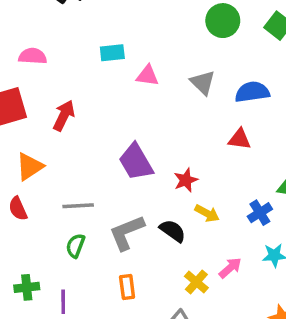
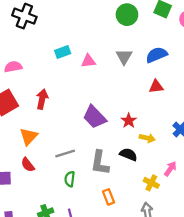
gray triangle: (203, 83) -> (124, 57), turned 30
gray L-shape: (127, 233) -> (100, 163), turned -45

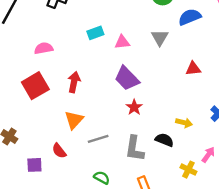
blue semicircle: (157, 55) -> (190, 17), moved
purple trapezoid: (95, 117) -> (127, 78), moved
red star: (129, 121) -> (134, 107), moved
orange triangle: (29, 136) -> (74, 120), moved
green semicircle: (70, 179) -> (102, 178), moved, turned 112

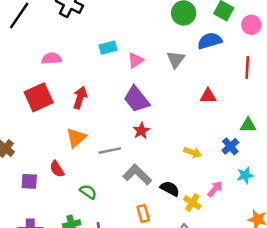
pink triangle: (122, 42) -> (136, 60), turned -35
gray line: (98, 139) -> (110, 151), moved
black semicircle: (164, 140) -> (170, 189), moved
gray L-shape: (134, 149) -> (137, 175), turned 120
green semicircle: (102, 178) -> (88, 192), moved

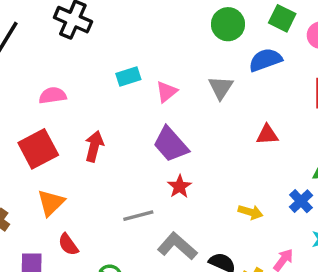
orange triangle: (76, 138) -> (51, 203), moved

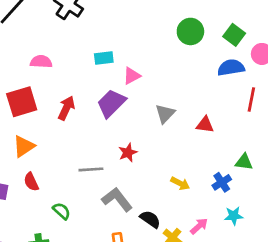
blue semicircle: (265, 60) -> (231, 68), moved
gray triangle: (221, 88) -> (165, 114), moved
purple trapezoid: (171, 144) -> (111, 103), moved, turned 76

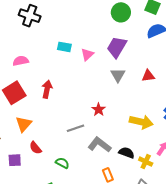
cyan rectangle: (104, 58) -> (64, 47), turned 32
purple trapezoid: (111, 103) -> (117, 47), moved
yellow arrow: (180, 183) -> (141, 122), size x1.6

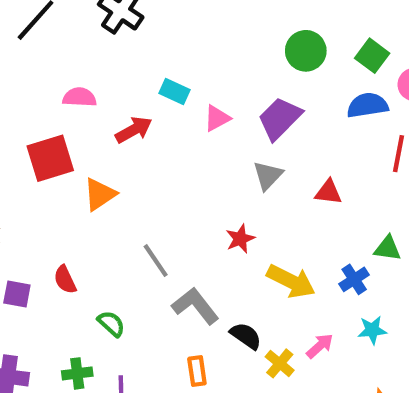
red arrow: (47, 89) -> (134, 130), moved, turned 36
red star: (99, 110) -> (240, 239), moved
orange triangle: (24, 124) -> (100, 194), moved
gray line: (76, 128) -> (156, 261), turned 60

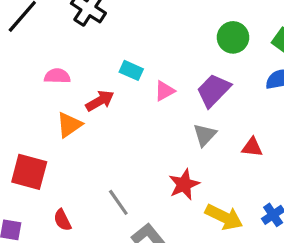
red square: (50, 158) -> (29, 172), moved, turned 33
orange triangle: (100, 194) -> (69, 125), moved
red star: (240, 239) -> (184, 184), size x1.4
red semicircle: (65, 280) -> (62, 220), moved

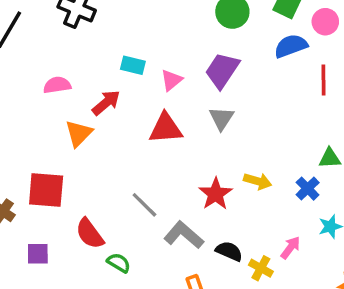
red triangle: (252, 147) -> (166, 128), moved, size x1.5
red star: (184, 184) -> (216, 194), moved
yellow arrow: (224, 217) -> (258, 181), moved, size x0.7
red semicircle: (62, 220) -> (90, 234), size x1.4

